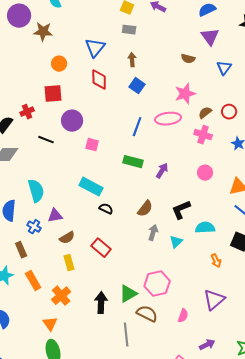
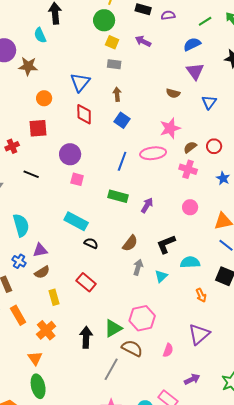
purple circle: (72, 121) -> (70, 154), moved
brown semicircle: (67, 238) -> (42, 272), moved
gray line: (126, 335) -> (111, 369), turned 35

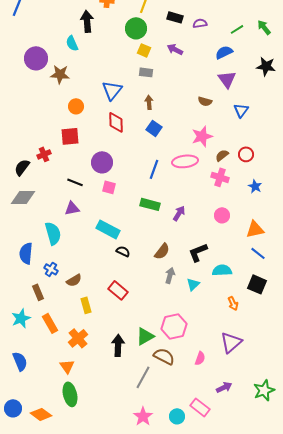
black line: (31, 174) -> (75, 182), moved
purple triangle: (40, 250) -> (72, 208), moved

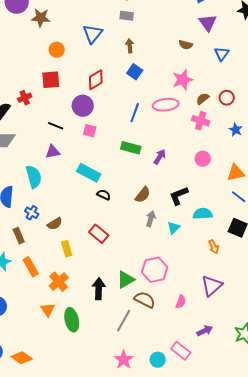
red diamond: (116, 122) -> (96, 80), moved, turned 60
green ellipse: (70, 394) -> (72, 320), moved

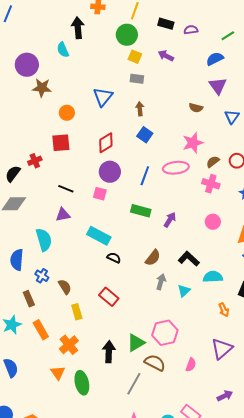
brown star: (41, 18) -> (42, 88), moved
purple circle: (83, 106) -> (110, 172), moved
black L-shape: (179, 196) -> (189, 259), turned 65
brown semicircle: (55, 224) -> (65, 287), turned -91
purple arrow: (205, 331) -> (225, 396), moved

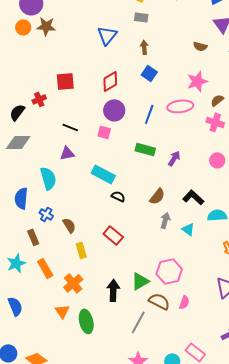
orange circle: (67, 113) -> (23, 27), moved
cyan triangle: (184, 291) -> (188, 229), turned -40
pink semicircle: (191, 365) -> (184, 302), moved

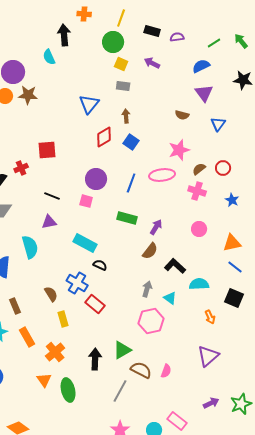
red diamond: (110, 81) -> (104, 137), moved
brown semicircle: (157, 196) -> (150, 251), moved
blue cross: (46, 214) -> (77, 283), moved, size x1.5
pink hexagon: (169, 271) -> (151, 321), moved

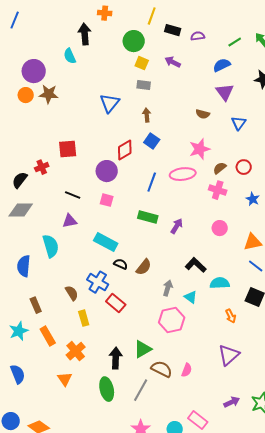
yellow line: (121, 18) -> (152, 16), moved
red diamond: (104, 137) -> (125, 150), moved
purple circle: (96, 179) -> (107, 171), moved
brown semicircle: (150, 251) -> (144, 267), moved
green ellipse: (68, 390) -> (107, 389), moved

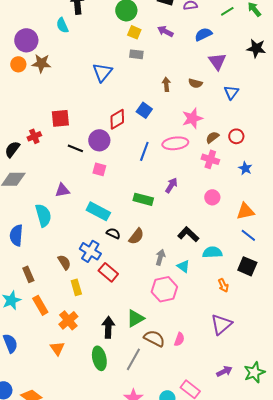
blue semicircle: (222, 65) -> (203, 34), moved
brown arrow: (147, 115) -> (166, 84), moved
black line: (73, 195) -> (75, 148), moved
green rectangle: (148, 217) -> (143, 199), moved
purple arrow: (177, 226) -> (171, 185), moved

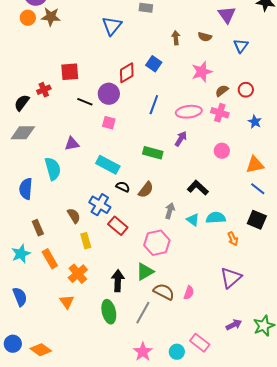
pink ellipse: (175, 143) -> (189, 112), moved
cyan semicircle: (212, 252) -> (216, 218), moved
pink hexagon: (164, 289) -> (157, 243), moved

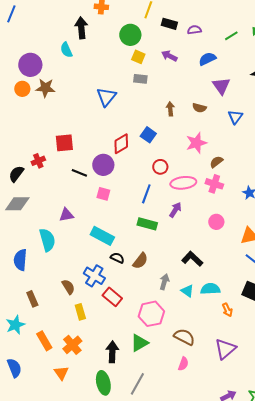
red circle: (246, 90) -> (160, 167), moved
blue line: (154, 105) -> (146, 194), moved
orange rectangle: (50, 259) -> (44, 341), moved
brown semicircle: (164, 292) -> (184, 337), moved

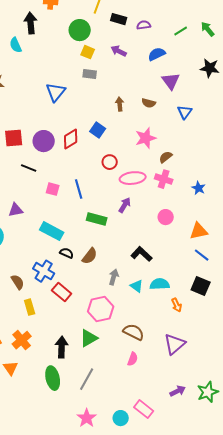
purple circle: (103, 165) -> (44, 141), moved
blue line: (146, 194) -> (79, 189), moved, turned -36

